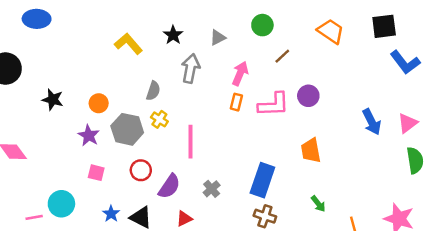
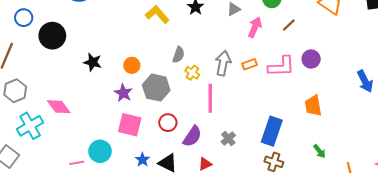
gray arrow: (190, 69) -> (223, 63), moved
pink arrow: (240, 73) -> (255, 27), moved
orange rectangle: (236, 102) -> (250, 64), turned 56
yellow cross: (159, 119) -> (192, 73), moved
pink square: (96, 173) -> (130, 125), size x1.6

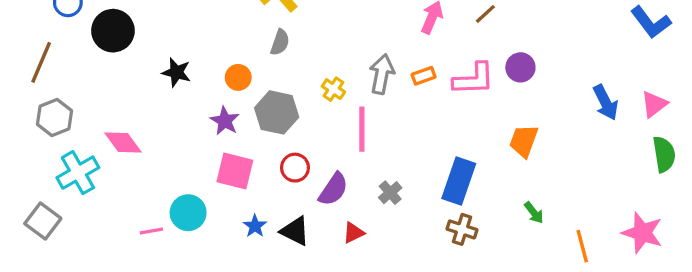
gray semicircle: (178, 55) -> (280, 42), moved
orange trapezoid: (313, 106) -> (524, 141), turned 30

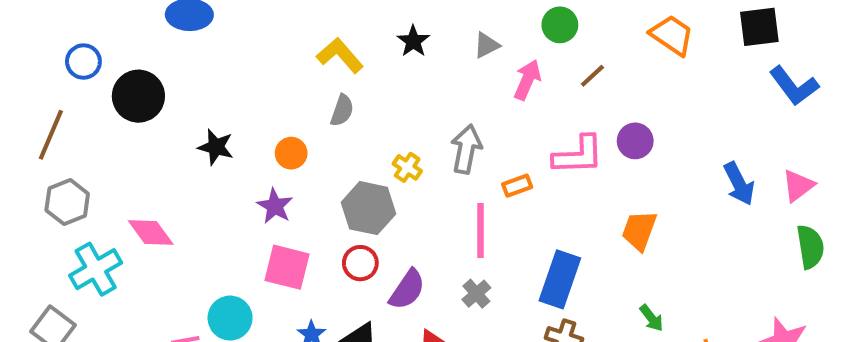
orange rectangle: (424, 76) -> (517, 186), moved
gray hexagon: (277, 112) -> (368, 208), moved
pink line: (362, 129) -> (480, 230), moved

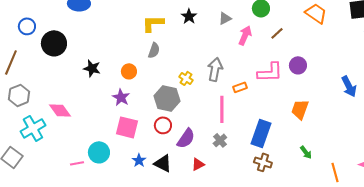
yellow L-shape: (340, 55) -> (153, 23), turned -50

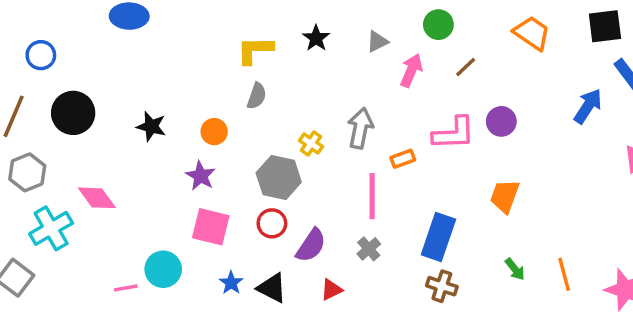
black circle: (54, 43) -> (73, 113), moved
blue arrow: (349, 86) -> (588, 106), moved, turned -120
orange line: (335, 172) -> (564, 274), moved

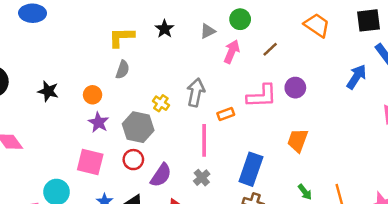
green circle: (438, 25) -> (240, 19), moved
purple star: (201, 176) -> (99, 122), moved

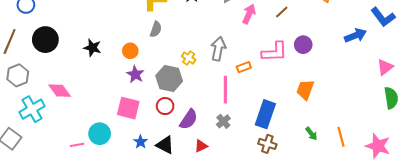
blue arrow: (356, 77) -> (355, 35), turned 35

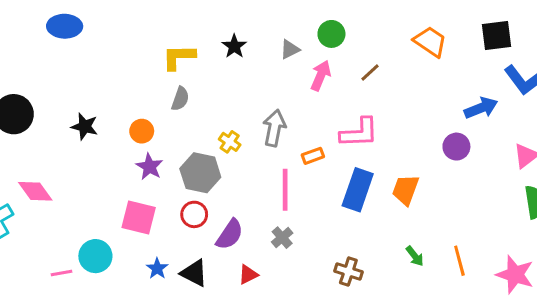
purple circle: (303, 45) -> (456, 147), moved
blue rectangle: (265, 114) -> (358, 190), moved

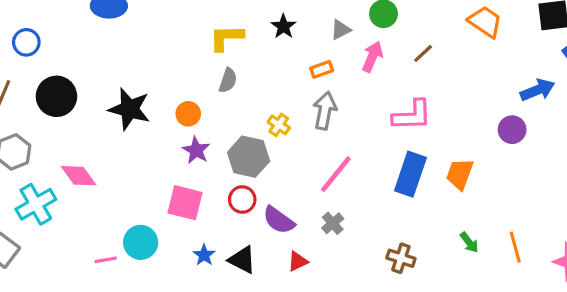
black star: (85, 126) -> (129, 109), size x1.5
orange rectangle: (313, 156) -> (322, 69), moved
pink line: (285, 190) -> (336, 174), turned 39
purple semicircle: (230, 234) -> (279, 220), turned 92

